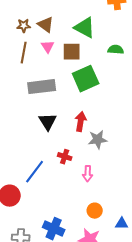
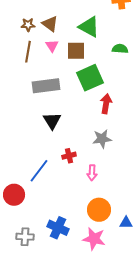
red arrow: (81, 122) -> (106, 104), moved
red cross: (65, 157) -> (69, 156), turned -32
orange circle: (95, 211) -> (99, 210), size x1.5

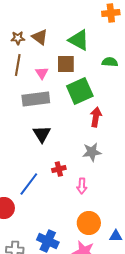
pink triangle: (52, 46) -> (42, 73), moved

